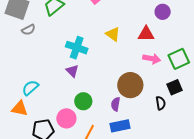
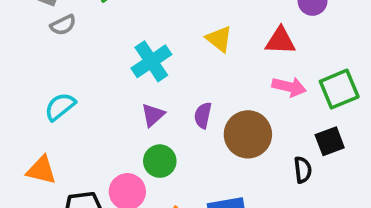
cyan cross: (77, 48) -> (151, 61), turned 35
purple triangle: (72, 71) -> (153, 115), moved, turned 32
cyan semicircle: (30, 88) -> (60, 107), moved
purple semicircle: (116, 104) -> (203, 115), moved

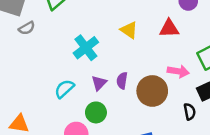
pink arrow: (289, 87) -> (178, 71), moved
cyan semicircle: (60, 107) -> (64, 89), moved
purple triangle: (153, 115) -> (99, 83), moved

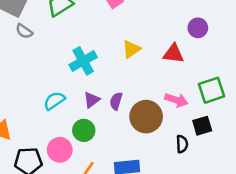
gray semicircle: (27, 28) -> (24, 31), turned 56
yellow triangle: (129, 30) -> (131, 49), turned 42

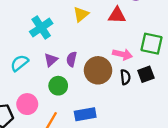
green square: (212, 90) -> (152, 44), turned 35
green circle: (84, 130) -> (58, 86), moved
black semicircle: (182, 144) -> (125, 77), moved

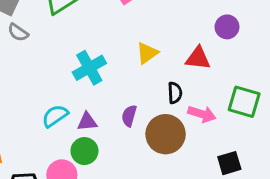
purple triangle: (51, 60) -> (87, 122), moved, turned 32
black square: (146, 74) -> (229, 163), moved
black semicircle: (125, 77) -> (175, 93), moved
green circle: (58, 86) -> (84, 151), moved

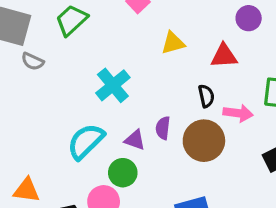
yellow triangle: (147, 53) -> (173, 43), moved, turned 30
cyan semicircle: (55, 116) -> (86, 141), size x1.4
purple triangle: (87, 122) -> (135, 140), moved, turned 35

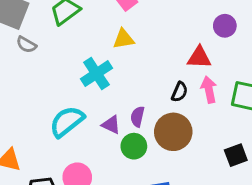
yellow triangle: (173, 43) -> (123, 39), moved
black semicircle: (206, 96) -> (179, 92), turned 30
pink arrow: (238, 113) -> (209, 90), moved, turned -115
green circle: (123, 173) -> (134, 146), moved

